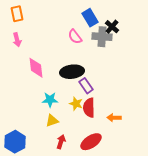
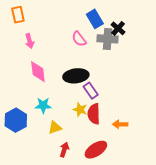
pink arrow: (17, 40) -> (30, 41), moved
cyan star: (50, 100) -> (43, 105), moved
blue hexagon: (15, 142) -> (16, 120), moved

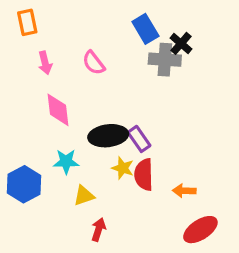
pink semicircle: (79, 39) -> (94, 63), moved
black ellipse: (76, 76) -> (108, 136), moved
red ellipse: (96, 150) -> (200, 230), moved

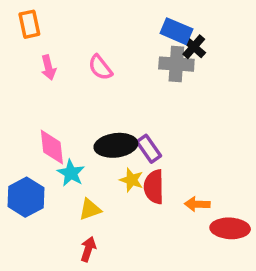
blue rectangle: (145, 29) -> (176, 31), moved, turned -36
pink diamond: (58, 110) -> (52, 147), moved
cyan star: (66, 162) -> (71, 173), turned 30
red arrow: (98, 230) -> (88, 249), moved
red ellipse: (200, 230) -> (230, 228), moved, turned 36

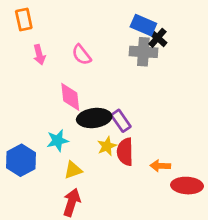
pink diamond: (52, 147) -> (70, 97), moved
cyan star: (71, 173) -> (58, 141), turned 30
yellow star: (131, 180) -> (107, 146), turned 30
red arrow: (88, 249) -> (72, 202), size x1.4

